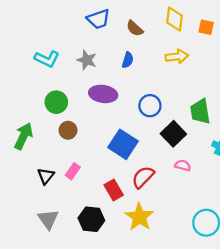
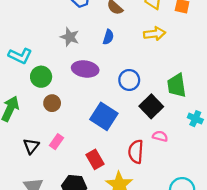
cyan L-shape: (47, 59) -> (20, 56), moved
red semicircle: (143, 177) -> (136, 152), moved, turned -40

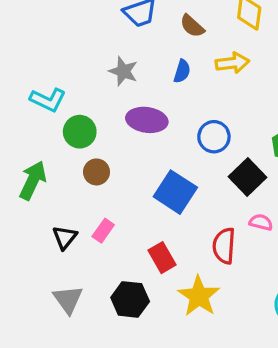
yellow arrow: (155, 34) -> (232, 63), moved

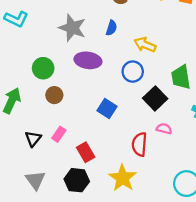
yellow arrow: (232, 63) -> (145, 45), moved, turned -150
gray star: (123, 71) -> (72, 28), size x1.4
cyan L-shape: (48, 100) -> (16, 19), moved
blue square: (175, 192) -> (107, 109), size x0.7
red rectangle: (162, 258) -> (86, 152), moved

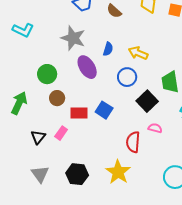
blue semicircle: (111, 28) -> (108, 49), moved
purple ellipse: (88, 60) -> (87, 67), turned 50
red rectangle: (86, 152) -> (79, 113), moved, turned -60

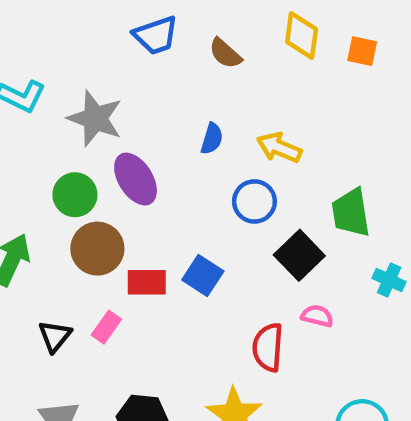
gray star: (73, 38) -> (95, 118), moved
purple ellipse: (87, 67) -> (136, 179), moved
brown circle: (57, 98) -> (97, 249), size x1.5

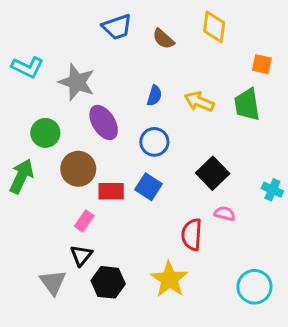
orange square: (362, 51) -> (262, 64), moved
green circle: (75, 195) -> (45, 133), moved
blue circle: (254, 201) -> (154, 142), moved
green trapezoid: (351, 213) -> (247, 105), moved
black triangle: (55, 336) -> (81, 255), moved

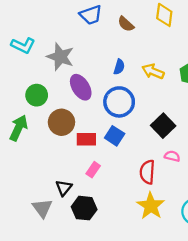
blue circle: (154, 142) -> (119, 102), size x1.4
pink rectangle: (84, 221) -> (93, 170), moved
yellow star: (169, 279) -> (151, 206), moved

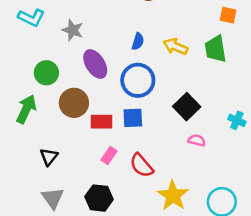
gray star: (60, 57) -> (73, 30), size x0.7
blue square: (115, 136) -> (133, 118), turned -36
red semicircle: (147, 172) -> (142, 165), moved, turned -45
black triangle: (64, 188) -> (49, 157), moved

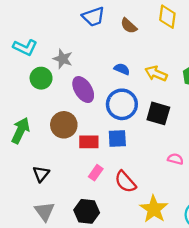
blue semicircle: (138, 41) -> (122, 69), turned -84
green circle: (46, 73) -> (41, 78), moved
black square: (187, 107) -> (158, 113), moved, turned -30

